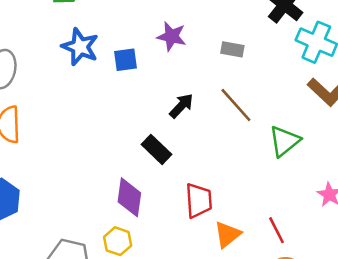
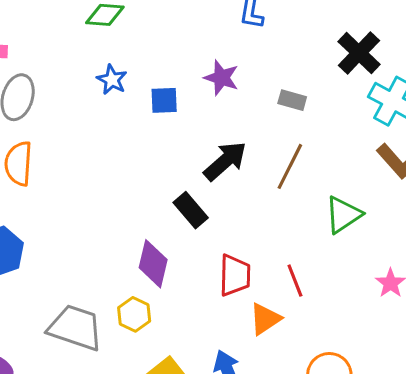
blue star: (80, 47) -> (112, 80), size x0.7
brown line: (236, 105) -> (290, 166), turned 63
black arrow: (181, 106) -> (225, 161), size x1.4
red line: (277, 230) -> (295, 281), moved

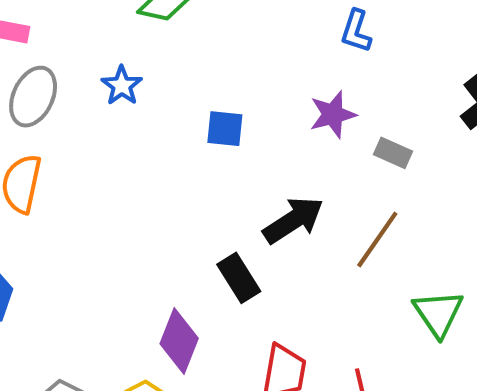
purple star: (221, 78) -> (333, 114), moved, turned 30
blue star: (112, 80) -> (122, 86), moved
green triangle: (343, 215) -> (438, 313), turned -39

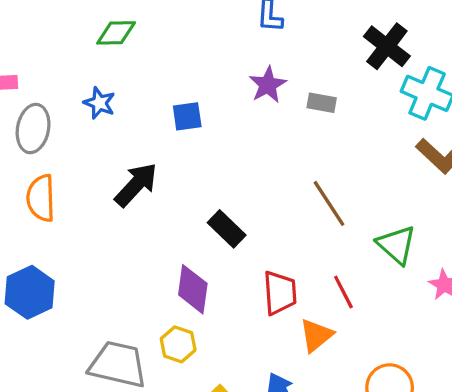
black arrow: (293, 220) -> (136, 185), moved
brown line: (377, 240) -> (329, 203), moved, turned -54
green triangle: (438, 313) -> (396, 245), moved

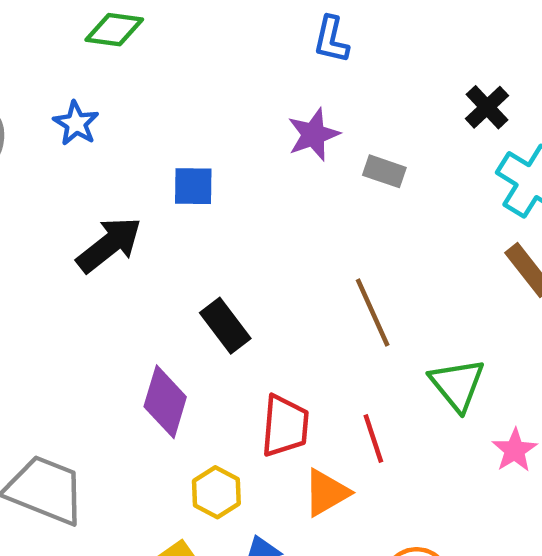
black cross: (387, 46) -> (487, 107), size x0.7
blue square: (187, 116) -> (193, 186), moved
yellow hexagon: (178, 344) -> (216, 492), moved

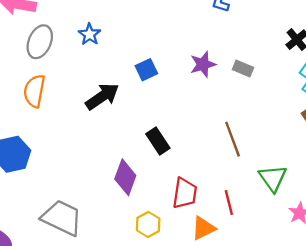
purple star: (313, 135) -> (203, 64), moved
blue square: (193, 186) -> (146, 70), turned -30

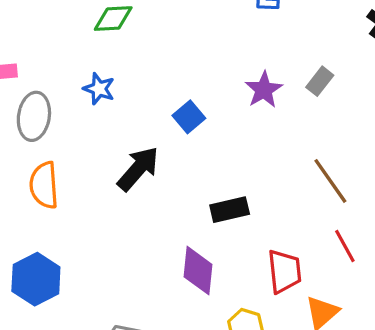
gray rectangle: (243, 68) -> (320, 81), turned -60
black rectangle: (158, 141) -> (230, 210), turned -55
red line: (229, 203) -> (345, 246), moved

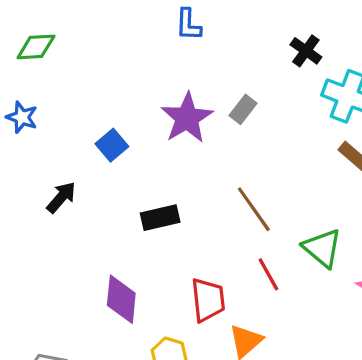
purple star: (264, 90) -> (187, 118), size x1.4
black arrow: (138, 169) -> (61, 197), size x0.7
black rectangle: (230, 210) -> (160, 218), moved

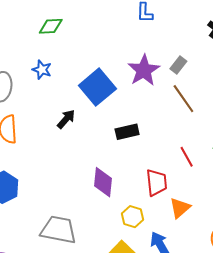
blue square: (112, 145) -> (97, 87), size x1.8
brown line: (254, 209) -> (183, 99), moved
red line: (268, 274) -> (187, 157), moved

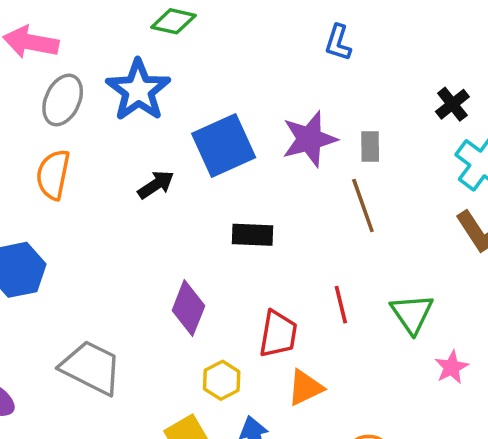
gray rectangle: (178, 65) -> (370, 146), turned -54
blue star: (42, 70) -> (138, 90), size x1.8

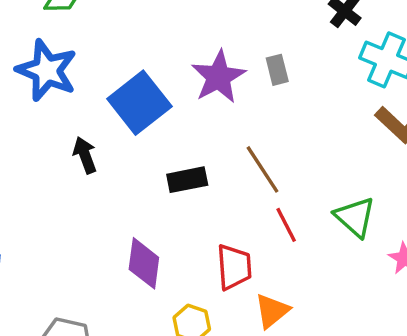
black arrow: (156, 185) -> (85, 155), turned -63
brown line: (363, 205) -> (263, 169), moved

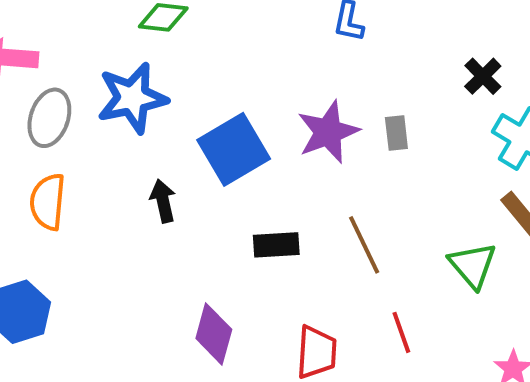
blue star: (47, 70) -> (132, 98), turned 30
green triangle: (355, 217) -> (473, 265), moved
red line: (286, 225) -> (401, 332), moved

